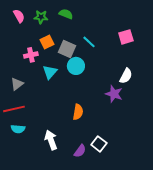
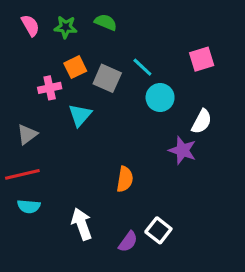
cyan circle: (76, 66) -> (160, 98), moved

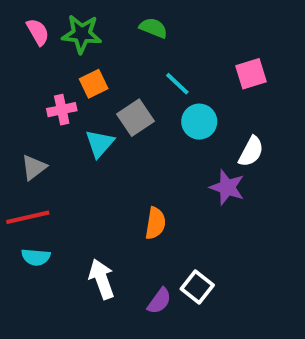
green semicircle: (106, 22) -> (153, 28), moved
green star: (66, 27) -> (82, 34), size x1.4
gray square: (107, 78) -> (135, 118), moved, turned 32

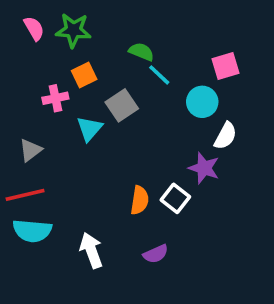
green semicircle: (153, 28) -> (141, 52), moved
cyan circle: (199, 122) -> (202, 102), moved
cyan semicircle: (36, 257) -> (32, 231), size x1.5
white square: (197, 287) -> (175, 198), moved
purple semicircle: (159, 301) -> (156, 254), moved, turned 30

